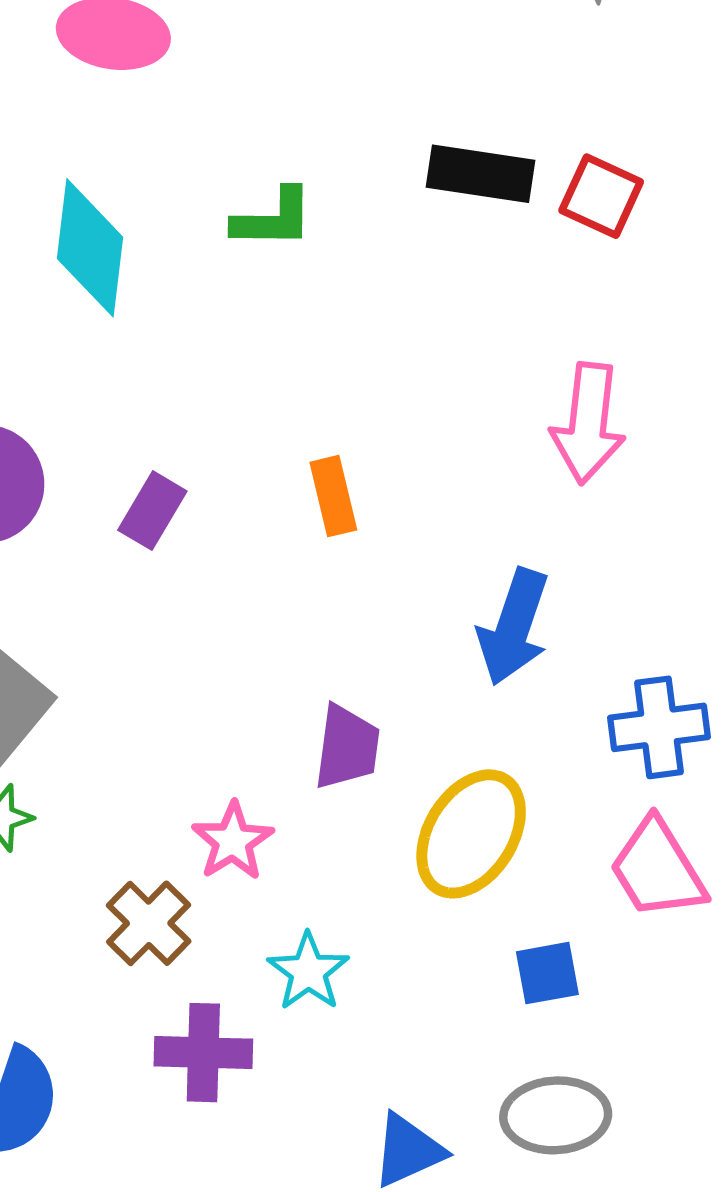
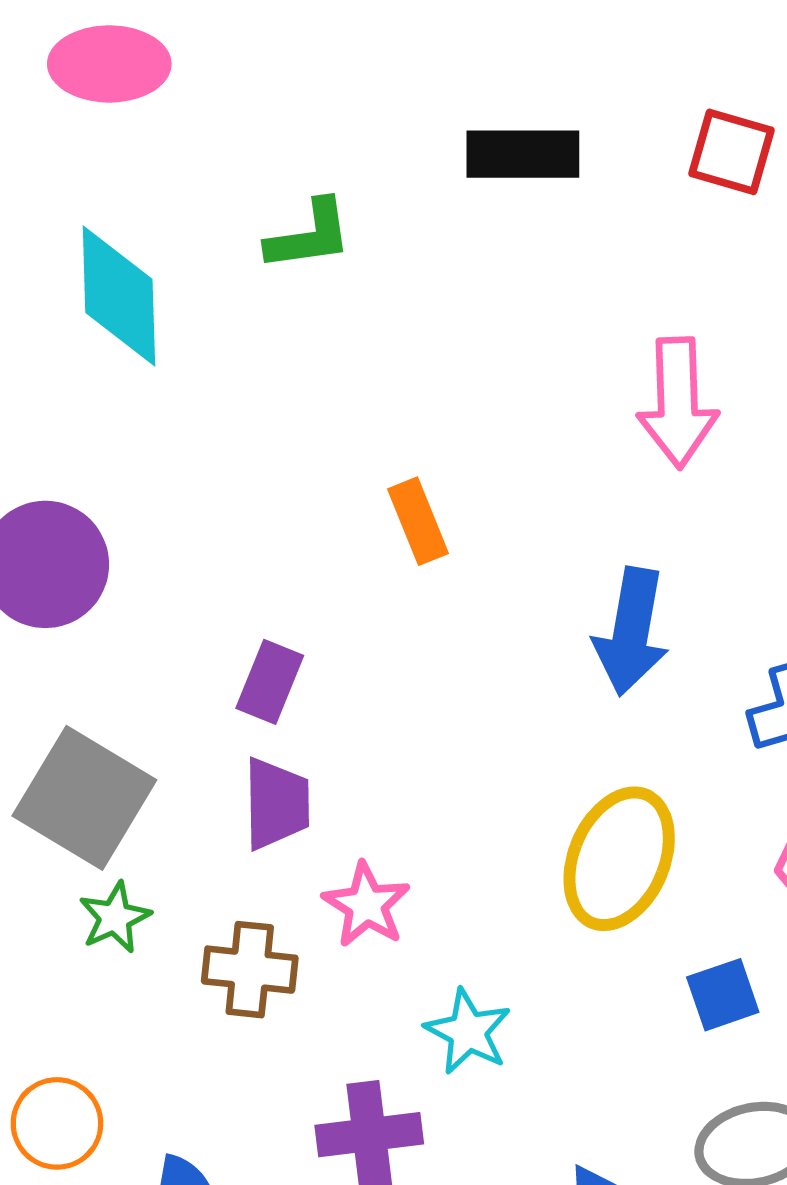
red square: (601, 196) -> (732, 152), moved
purple rectangle: (152, 511) -> (270, 682), moved
purple trapezoid: (347, 747) -> (276, 804), moved
brown cross: (149, 923) -> (250, 970), moved, turned -30

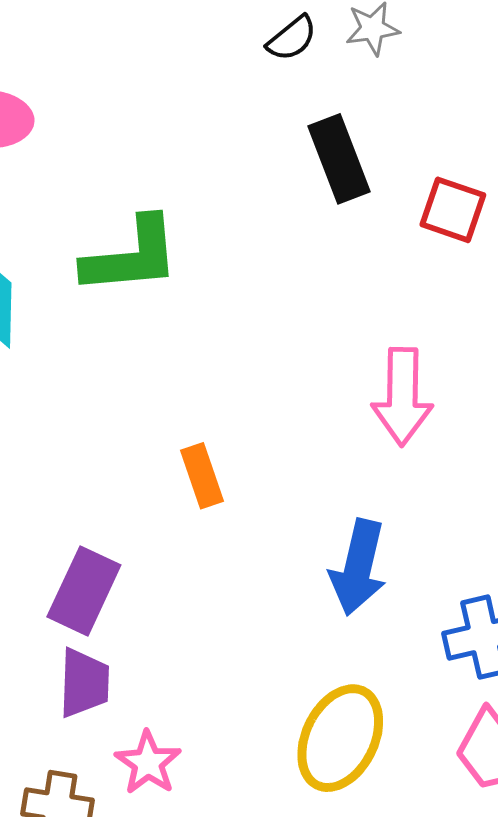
black rectangle: (523, 154) -> (339, 159), moved, turned 66
green L-shape: (309, 235) -> (131, 256), size x1.5
purple rectangle: (270, 682) -> (84, 591), size x1.4

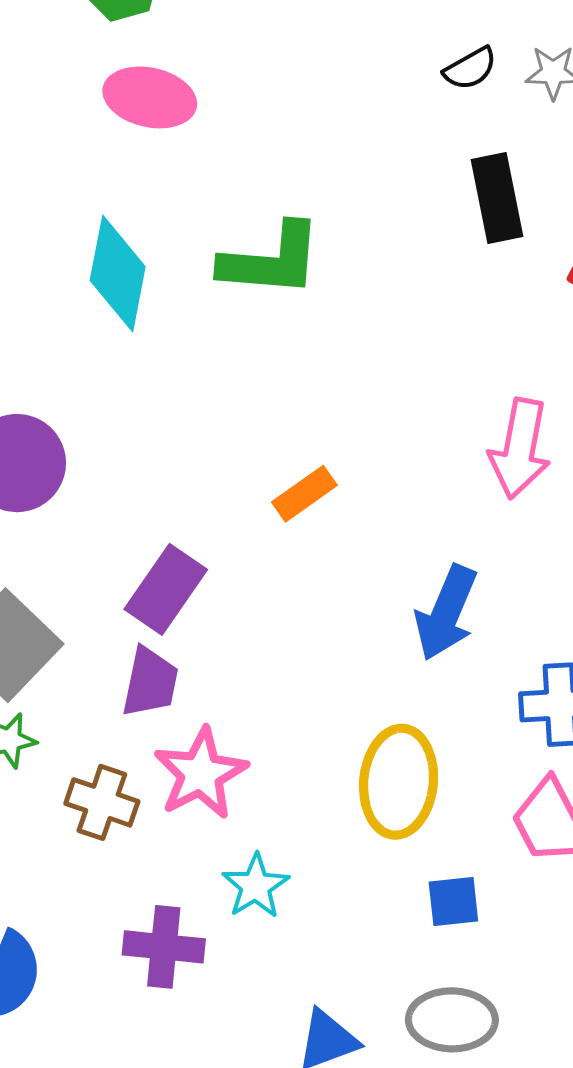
orange rectangle: (202, 476) -> (304, 494), turned 64
yellow ellipse: (340, 738) -> (399, 782), turned -30
pink star: (148, 763) -> (201, 774), size x1.4

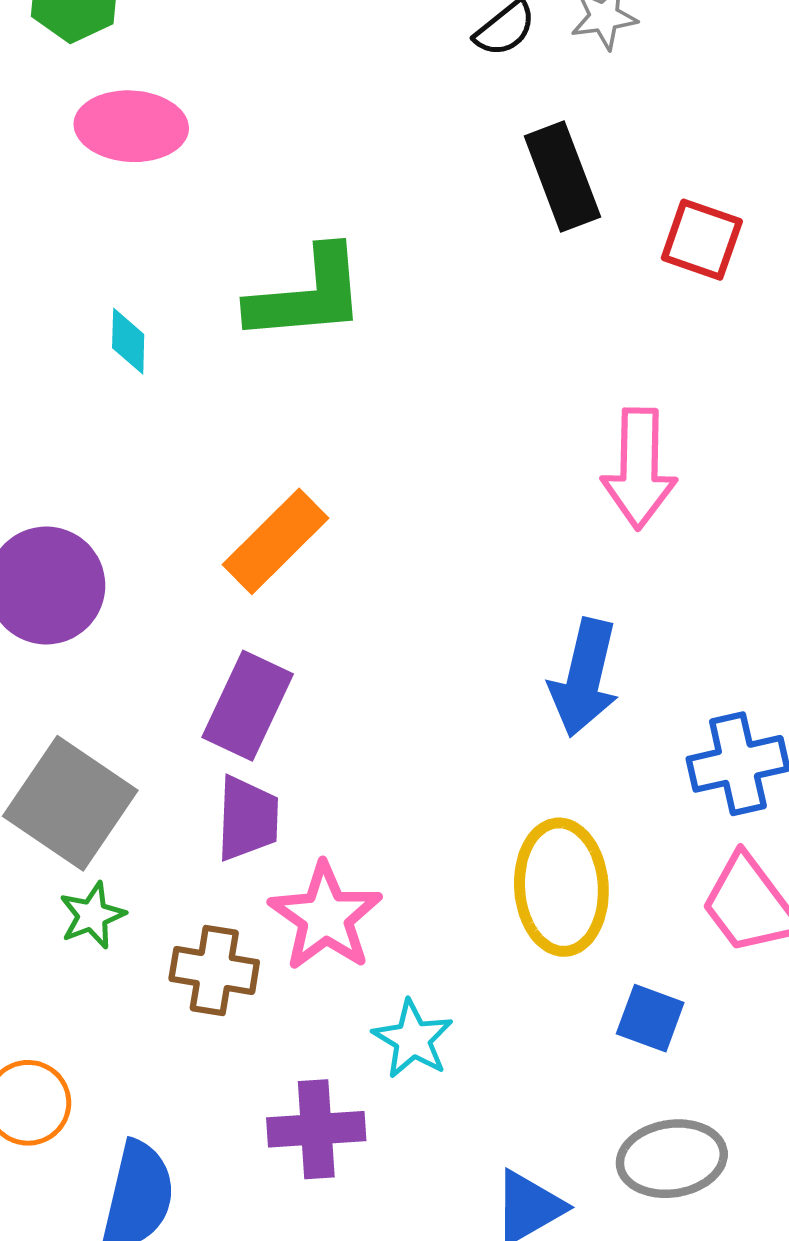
cyan diamond: (118, 274) -> (128, 341), size x0.5
orange rectangle: (304, 494) -> (276, 541), moved, size x1.4
blue square: (453, 902) -> (650, 1018), turned 36

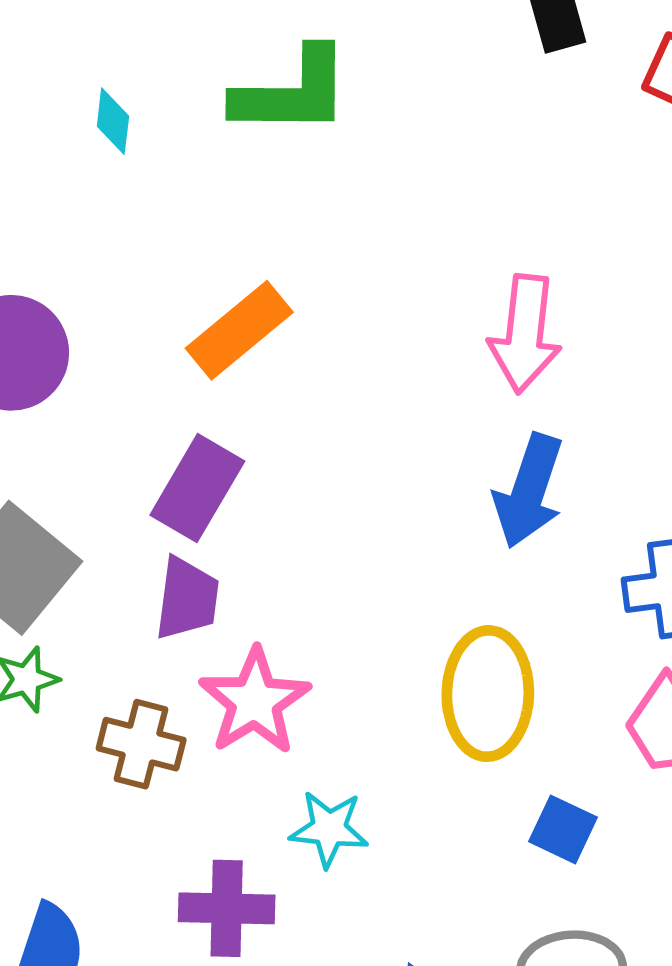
pink arrow: (639, 469) -> (525, 334), moved
cyan star: (413, 1039) -> (329, 829), turned -30

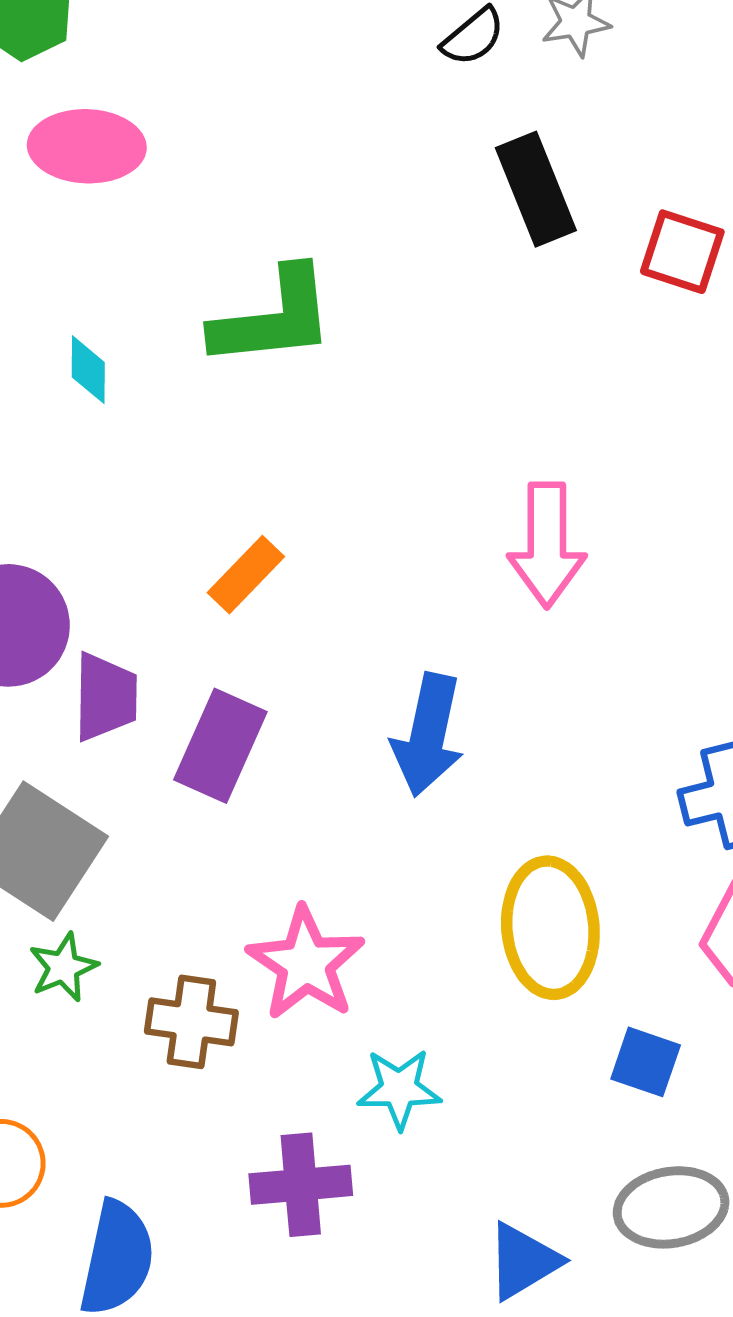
orange rectangle: (239, 330) -> (246, 575), size x0.7
blue arrow: (529, 491) -> (428, 735), moved
purple trapezoid: (187, 598) -> (105, 697), moved

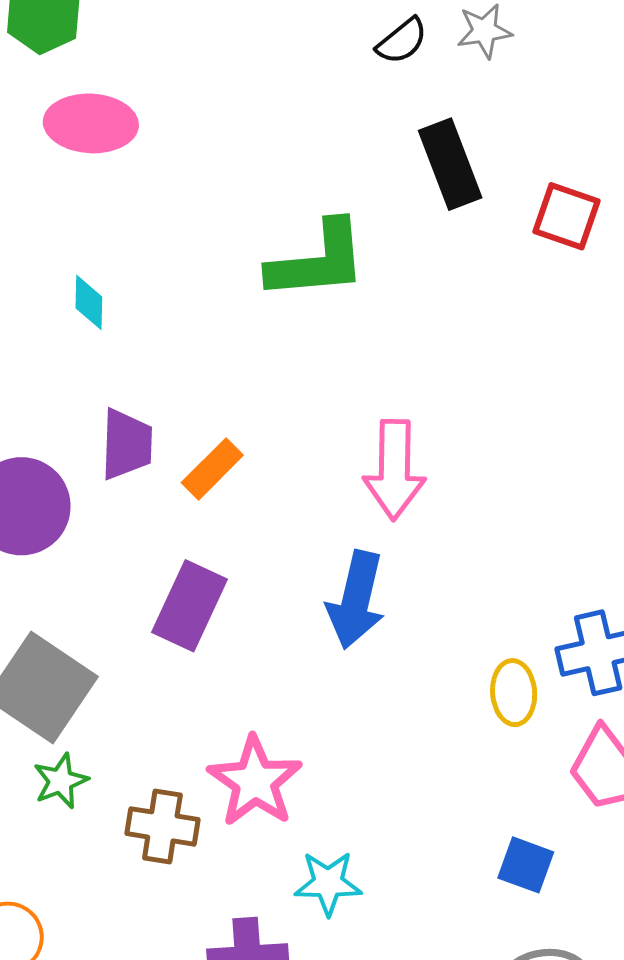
green L-shape: (273, 318) -> (318, 261), moved
pink arrow: (547, 545) -> (394, 470), moved
purple trapezoid: (105, 697) -> (127, 444), moved
yellow ellipse: (550, 928) -> (514, 693), moved, size x0.6

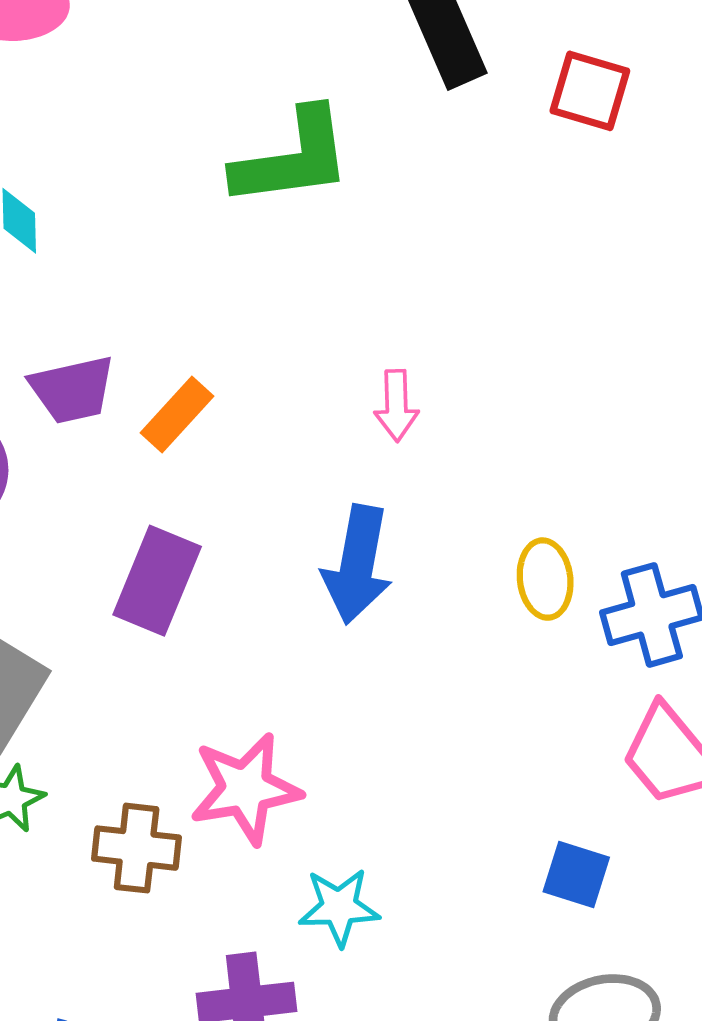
purple trapezoid: (127, 444) -> (72, 390), turned 78
pink arrow: (394, 470) -> (396, 406), size x0.6
yellow ellipse: (514, 693) -> (545, 579), moved
pink star: (255, 781) -> (245, 789), turned 30

